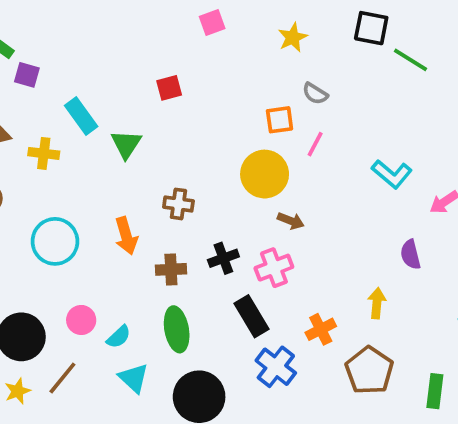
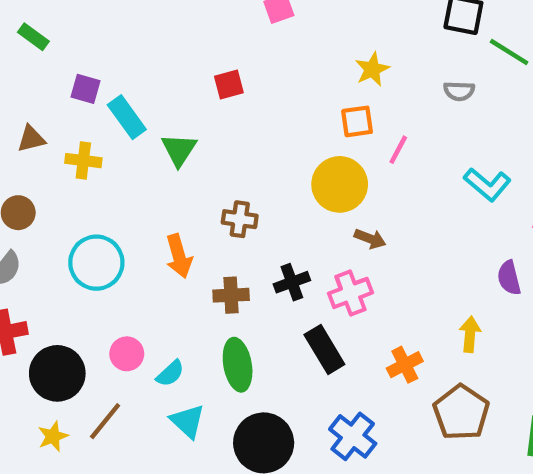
yellow star: (293, 37) -> (372, 69), moved
purple square: (27, 75) -> (86, 89), moved
gray semicircle: (315, 94) -> (459, 91), moved, turned -30
blue cross: (276, 367) -> (353, 436), moved

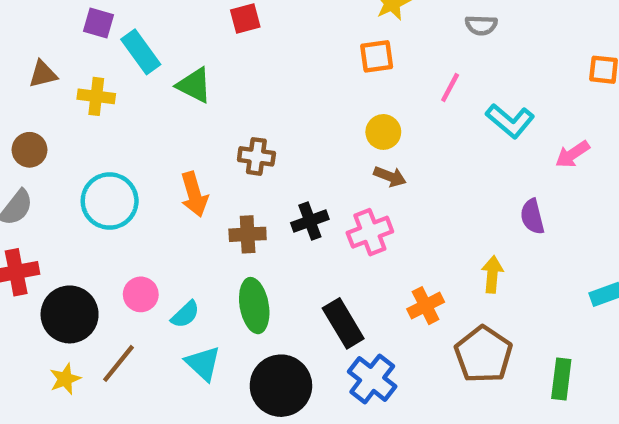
green triangle: (179, 150) -> (194, 85), turned -36
pink line: (398, 150) -> (450, 87), moved
yellow circle: (340, 184) -> (383, 132), moved, size x0.6
black rectangle: (324, 349) -> (343, 323), moved

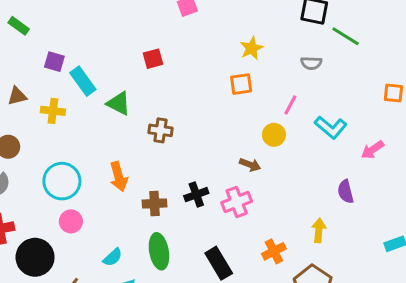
yellow circle: (383, 132) -> (274, 135), moved
brown cross: (256, 156) -> (160, 130), moved
pink circle: (141, 294) -> (71, 221), moved

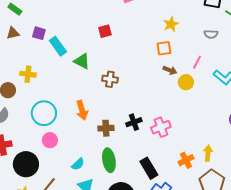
brown triangle: (17, 96) -> (13, 33), moved
yellow cross: (53, 111) -> (28, 74), moved
brown arrow: (250, 165) -> (170, 70), moved
yellow arrow: (319, 230) -> (208, 153), moved

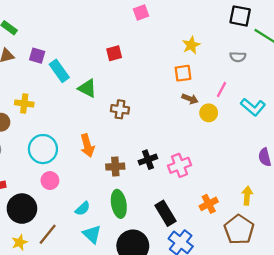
yellow arrow: (208, 153) -> (247, 196), moved

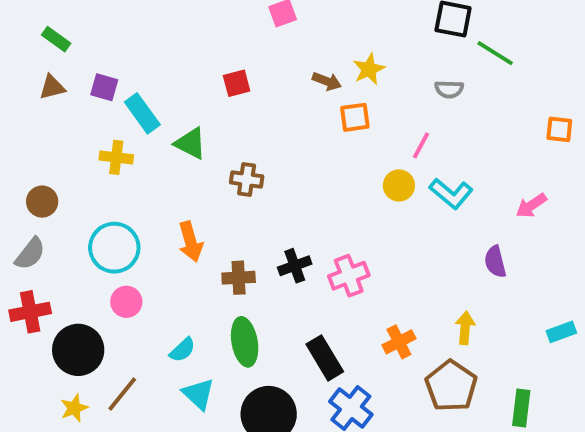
brown arrow: (190, 99) -> (327, 81), moved
yellow cross: (24, 104) -> (116, 157), moved
cyan L-shape: (253, 107) -> (451, 194), moved

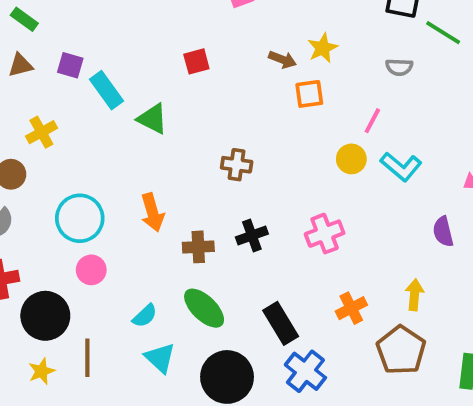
yellow cross: (116, 157) -> (41, 132), moved, turned -36
brown cross: (247, 179) -> (237, 165), moved
pink cross: (349, 276) -> (325, 234), moved
green ellipse: (245, 342) -> (204, 308), turned -36
brown line: (122, 394) -> (87, 358), turned -39

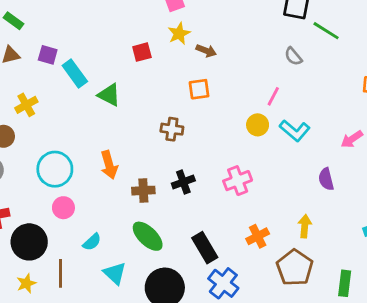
yellow star: (323, 48) -> (179, 34), moved
gray semicircle: (399, 67) -> (293, 56), turned 48
orange square: (309, 94) -> (199, 89), moved
cyan semicircle: (145, 316) -> (92, 242), moved

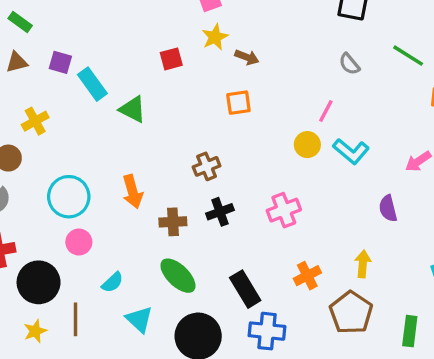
green line: (326, 31) -> (408, 56), moved
brown cross: (172, 129) -> (207, 166), moved, turned -30
blue cross: (223, 283) -> (267, 331), turned -32

